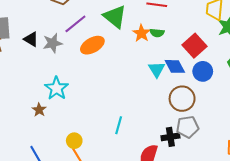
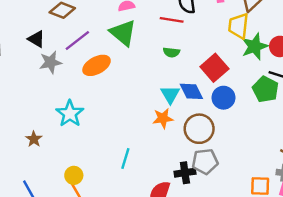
orange star: (142, 33) -> (163, 118), moved, turned 30
black triangle: (31, 39) -> (36, 39), moved
cyan star: (57, 88) -> (70, 114), moved

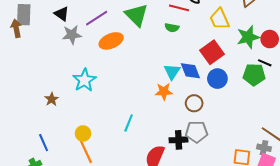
yellow trapezoid: (238, 26) -> (220, 19), moved, turned -35
green semicircle: (171, 52) -> (172, 28), moved
green pentagon: (265, 89) -> (254, 75), turned -30
brown circle: (199, 129) -> (194, 103), size x0.7

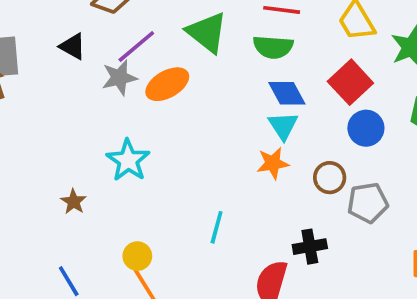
green semicircle: (172, 28) -> (273, 47), size x1.5
gray star: (72, 35) -> (119, 78), moved
blue diamond: (190, 71) -> (287, 93), moved
gray pentagon: (197, 132) -> (368, 203), moved

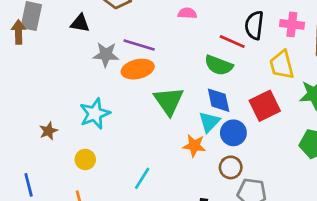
green triangle: (207, 32) -> (169, 101), moved
black triangle: (73, 46) -> (80, 23), turned -36
purple line: (136, 47) -> (139, 45), moved, turned 40
blue circle: (366, 128) -> (233, 133), moved
yellow circle: (137, 256) -> (85, 159), moved

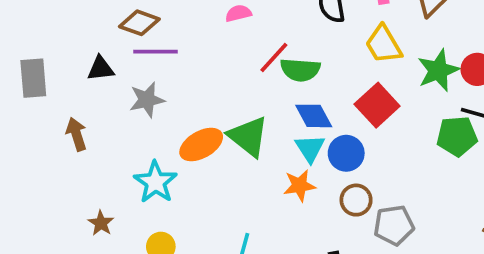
brown arrow: (19, 32) -> (76, 134), moved
red line: (232, 41) -> (274, 58), moved, turned -55
purple line: (139, 45) -> (155, 52), moved
orange ellipse: (138, 69) -> (201, 145), moved

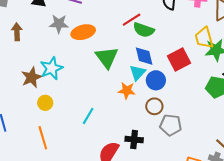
yellow trapezoid: (383, 44) -> (204, 38), moved
orange ellipse: (201, 145) -> (83, 32), moved
brown star: (101, 223) -> (32, 77), moved, size x1.5

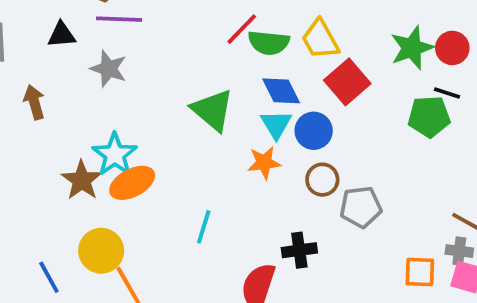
gray star: (59, 24) -> (109, 69), turned 30
orange ellipse: (83, 32) -> (132, 183), moved
yellow trapezoid: (204, 38) -> (320, 39), moved
yellow circle: (45, 103) -> (101, 251), moved, size x1.5

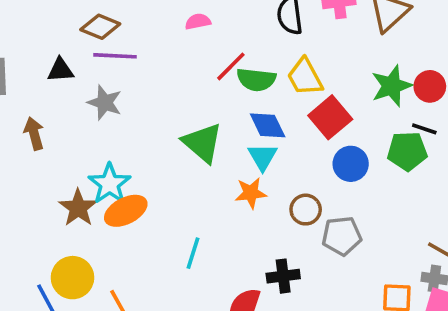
blue circle: (314, 131) -> (351, 164), moved
yellow circle: (101, 251) -> (73, 278), moved

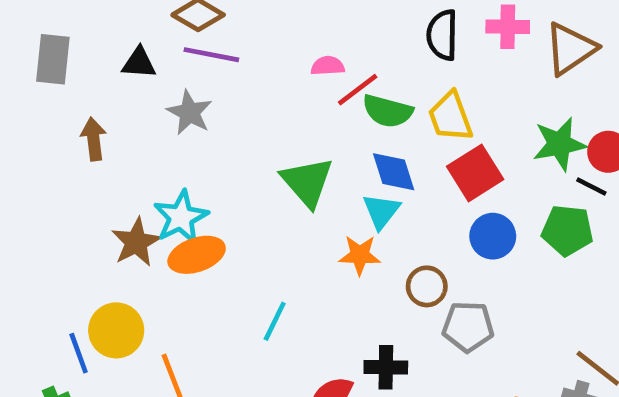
pink semicircle: (198, 22) -> (328, 66), moved
black line: (424, 129) -> (591, 186), moved

